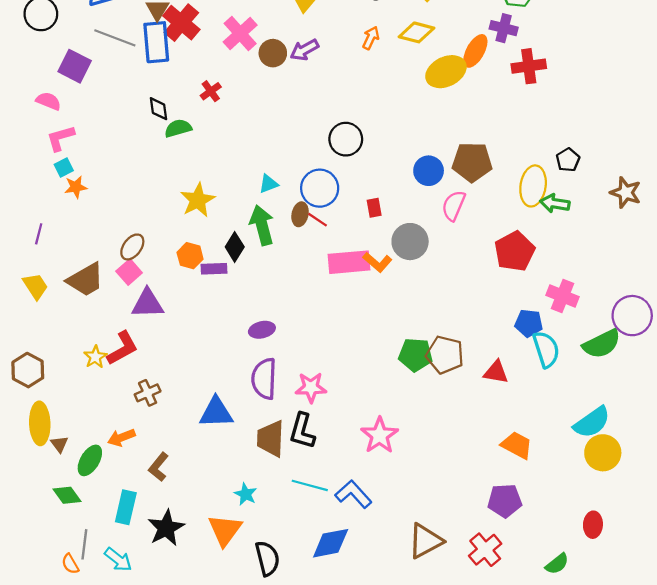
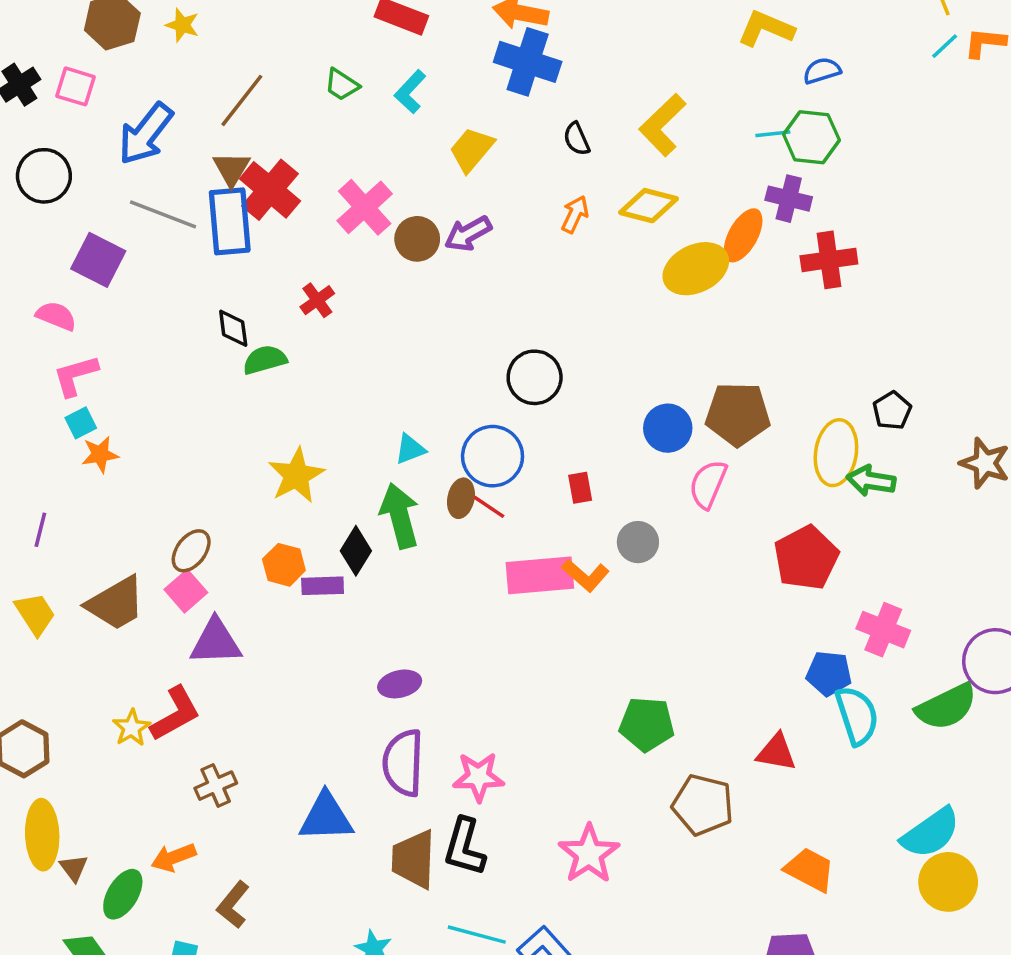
gray circle: (410, 242) -> (638, 542), size x0.7
brown pentagon: (445, 355) -> (703, 805), moved

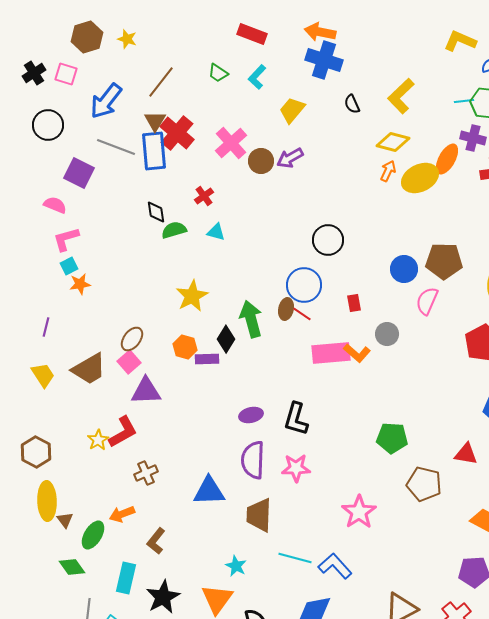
orange arrow: (575, 214) -> (388, 171), moved
cyan triangle: (410, 449) -> (216, 232), moved, turned 36
black L-shape: (464, 847) -> (296, 419), moved

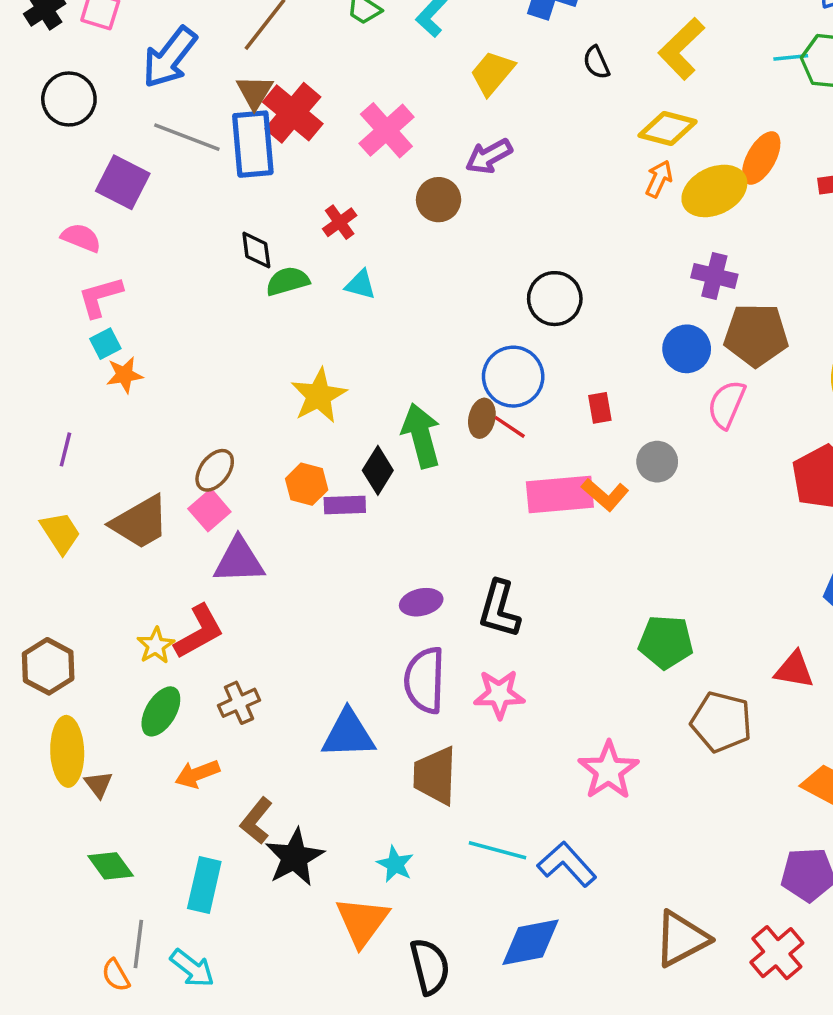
purple cross: (473, 138) -> (714, 276), moved
brown circle: (261, 161) -> (439, 200), moved
green ellipse: (93, 535) -> (161, 711), moved
black star: (163, 597) -> (295, 857), moved

